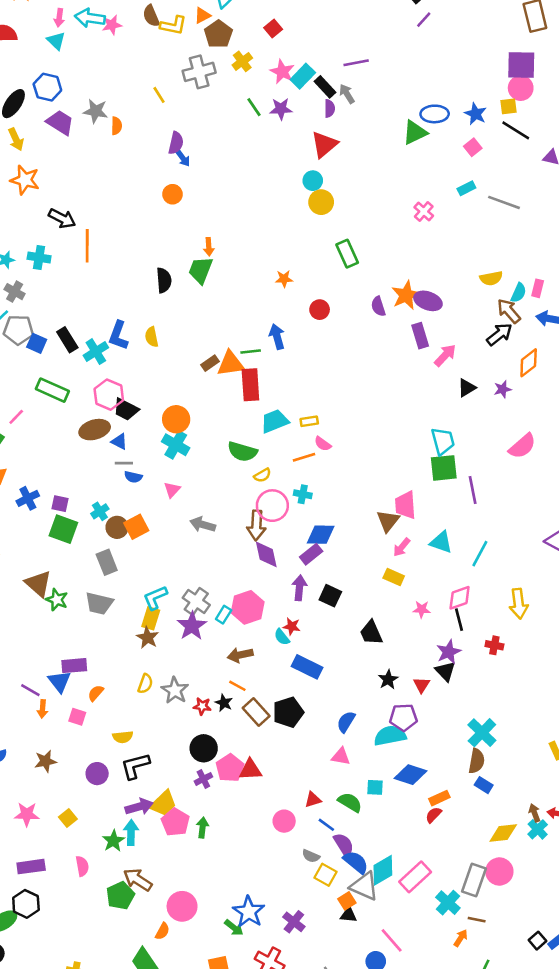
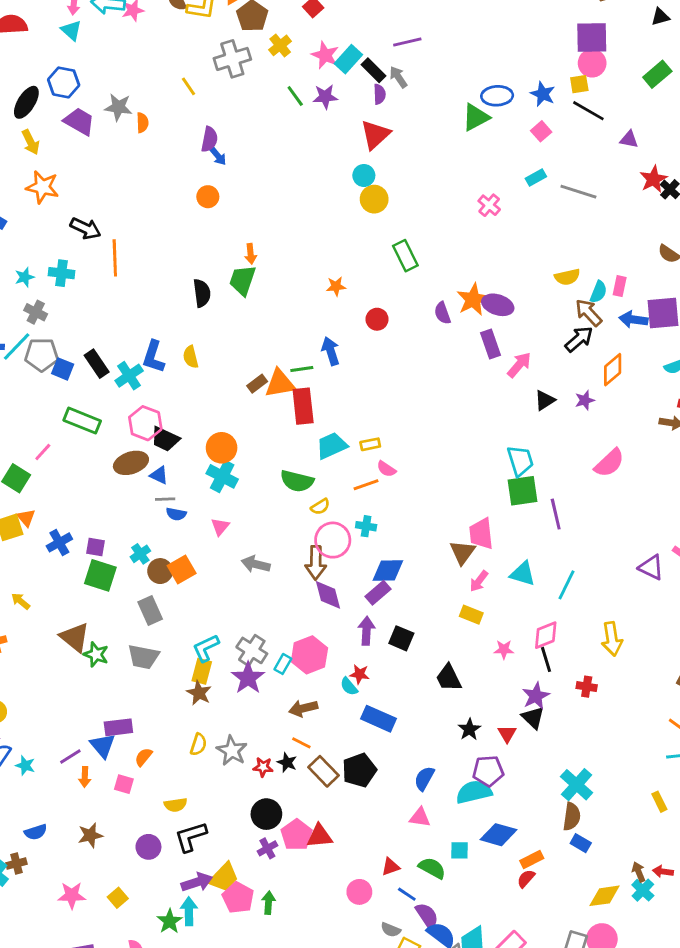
purple line: (30, 690) -> (70, 757), turned -60

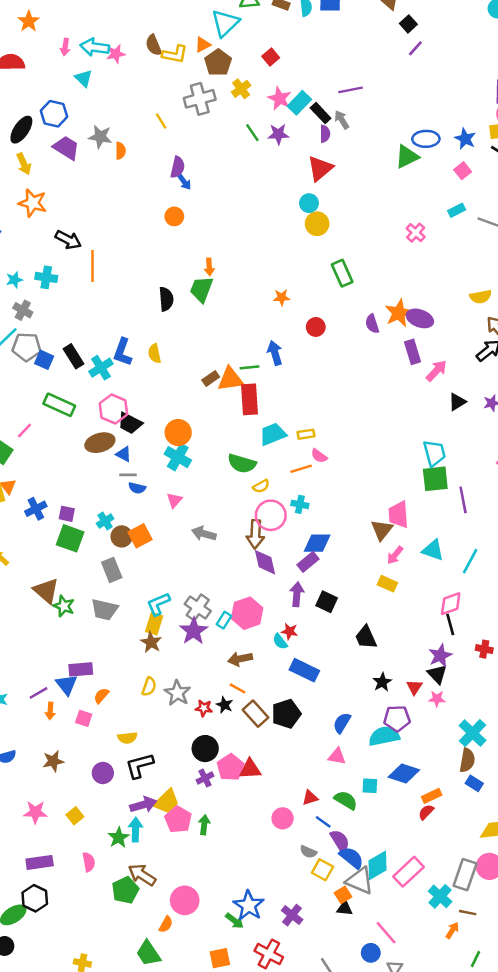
cyan triangle: (71, 30) -> (83, 78), moved
pink star: (504, 650) -> (437, 699), moved

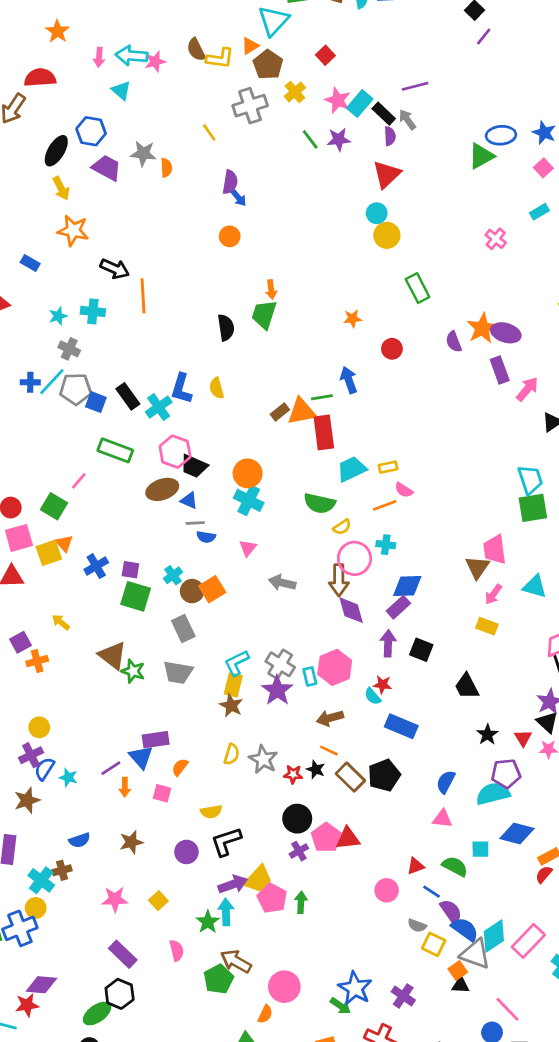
cyan rectangle: (224, 620) -> (310, 676), turned -42
purple rectangle: (40, 862) -> (123, 954), turned 55

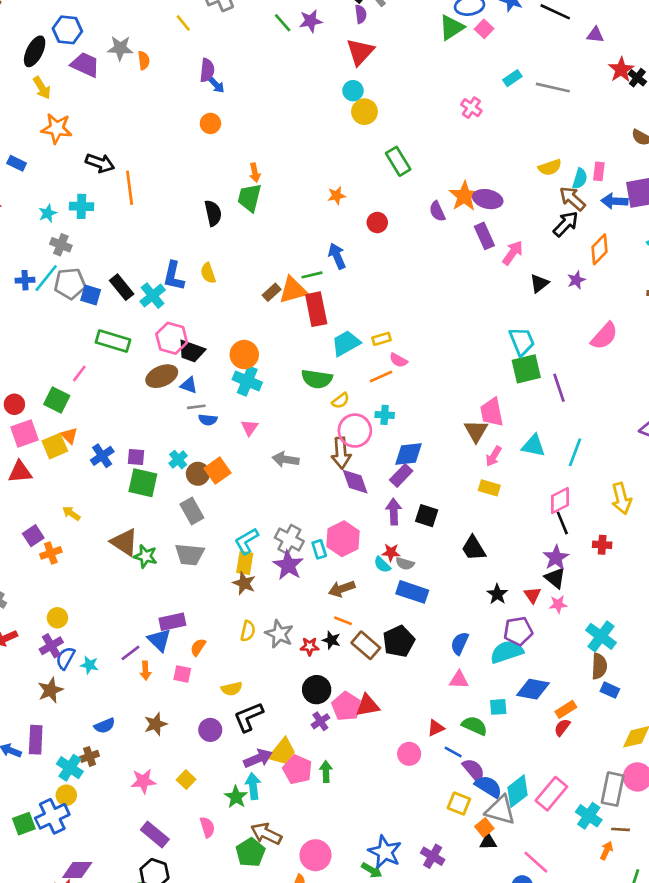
pink square: (543, 168) -> (484, 29), moved
gray semicircle: (417, 926) -> (405, 564), moved

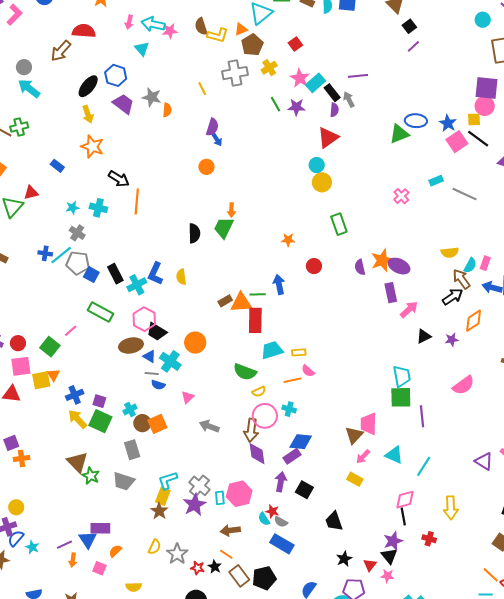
pink square: (484, 29) -> (457, 142), moved, size x1.5
cyan cross: (247, 381) -> (170, 361), moved
yellow arrow: (71, 513) -> (77, 419), moved, size x1.5

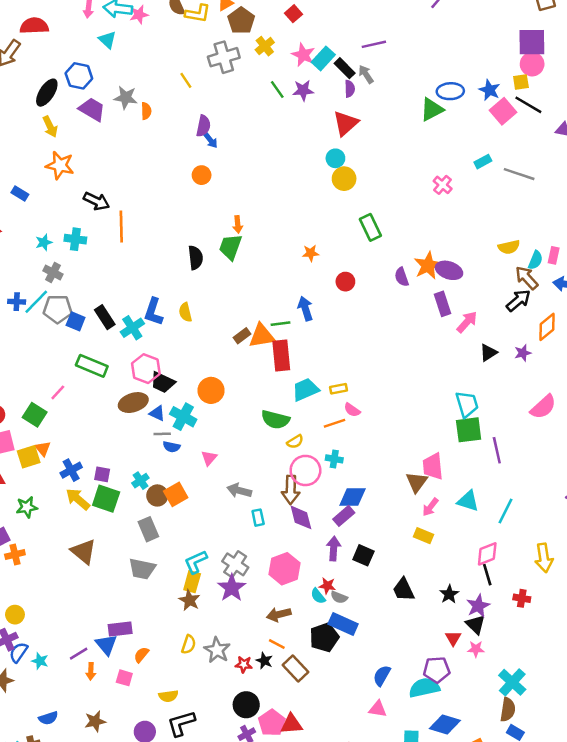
green star: (91, 476) -> (27, 507), moved, turned -30
cyan rectangle: (220, 498) -> (258, 518), moved
black star: (344, 559) -> (449, 594), moved
black pentagon: (264, 578) -> (324, 637), moved

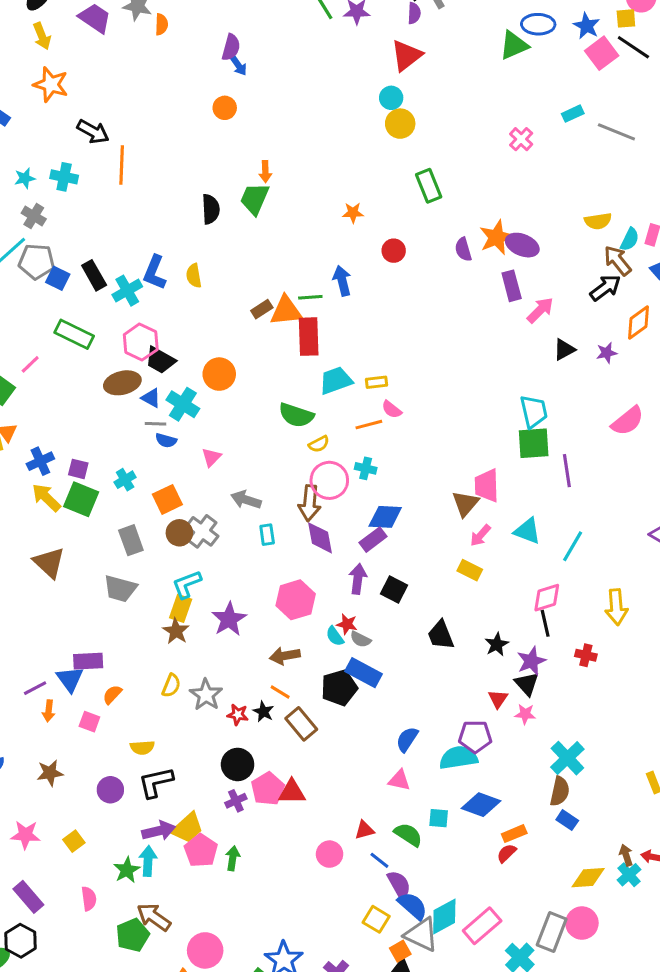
brown circle: (157, 495) -> (179, 533), moved
gray cross: (235, 564) -> (202, 531), moved

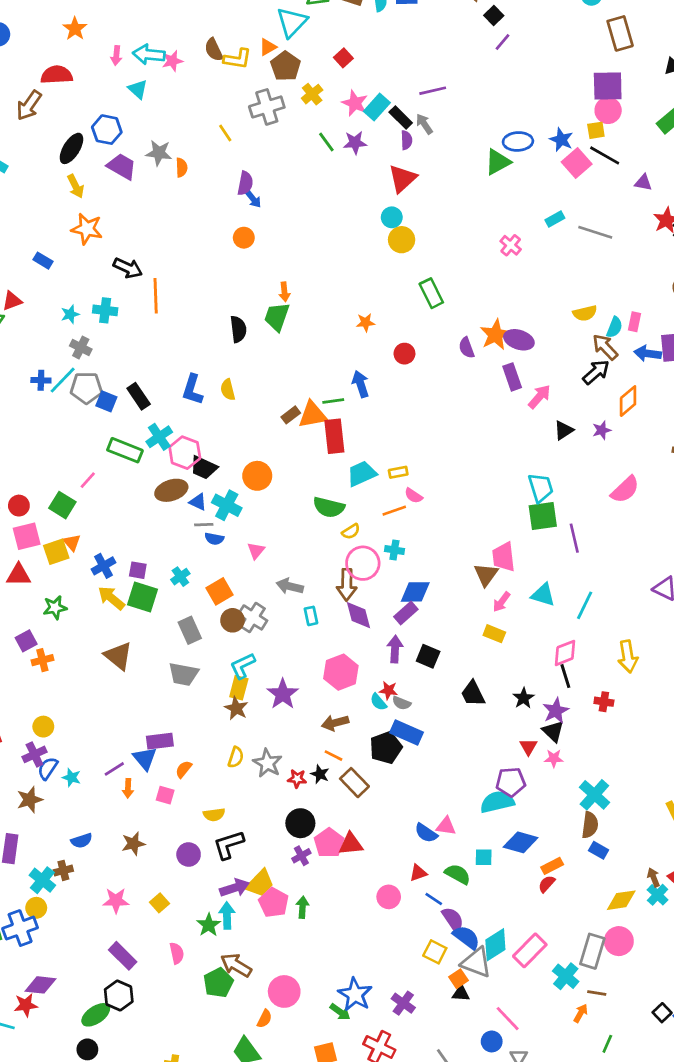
cyan cross: (127, 291) -> (159, 437), moved
blue semicircle: (407, 739) -> (426, 833), moved, turned -85

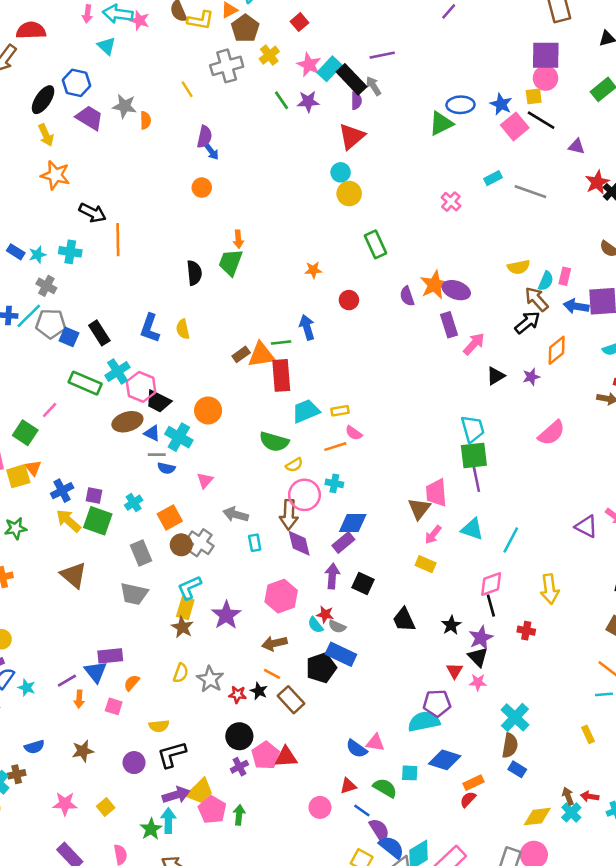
pink star: (172, 61) -> (140, 20), turned 30
black rectangle: (401, 117) -> (352, 79), size x1.4
blue rectangle: (43, 261) -> (16, 252), moved
purple line: (574, 538) -> (476, 478), moved

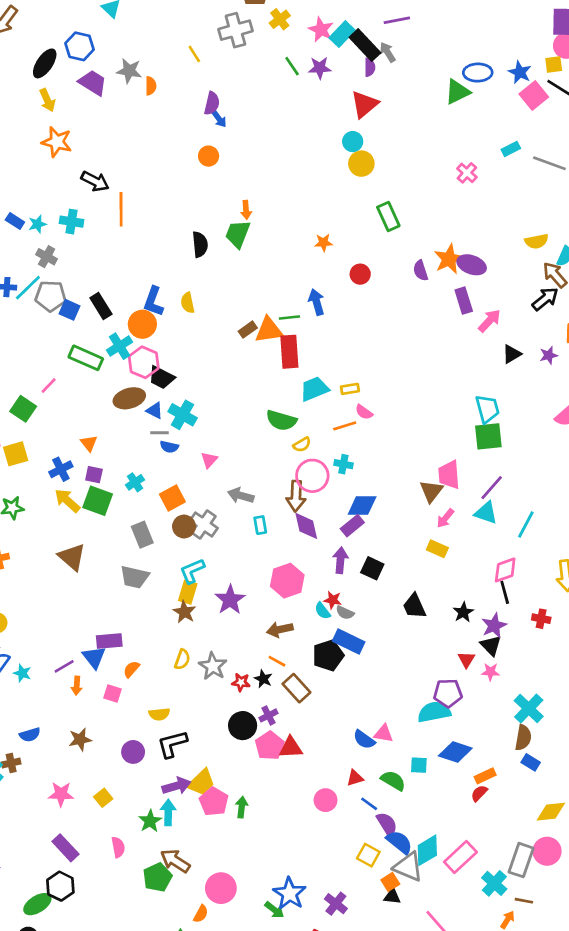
orange circle: (208, 410) -> (142, 324), moved
orange triangle: (33, 468) -> (89, 443), moved
purple line: (476, 478) -> (492, 488), moved, turned 52
purple cross: (239, 767) -> (269, 715), moved

